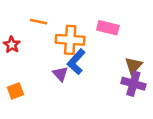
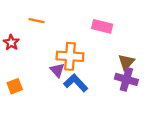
orange cross: (70, 40) -> (70, 56), moved
blue L-shape: (76, 62) -> (76, 83), moved, turned 95

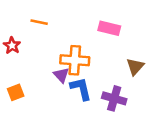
purple cross: (126, 79) -> (114, 98), moved
blue L-shape: (76, 83) -> (81, 89), turned 30

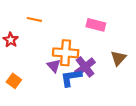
blue L-shape: (81, 89) -> (71, 78), turned -85
orange square: (16, 92) -> (14, 81), turned -32
purple cross: (114, 98) -> (85, 67), moved, turned 36

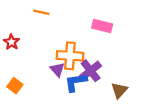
orange line: (34, 19) -> (41, 12), moved
brown triangle: (118, 58) -> (119, 90), moved

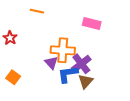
brown triangle: (119, 90) -> (85, 81), moved

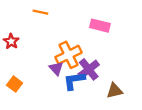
orange cross: (63, 50) -> (69, 55), turned -30
brown triangle: (85, 81) -> (115, 91), moved, turned 35

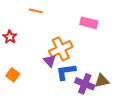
purple cross: (89, 69) -> (85, 84), moved, turned -30

